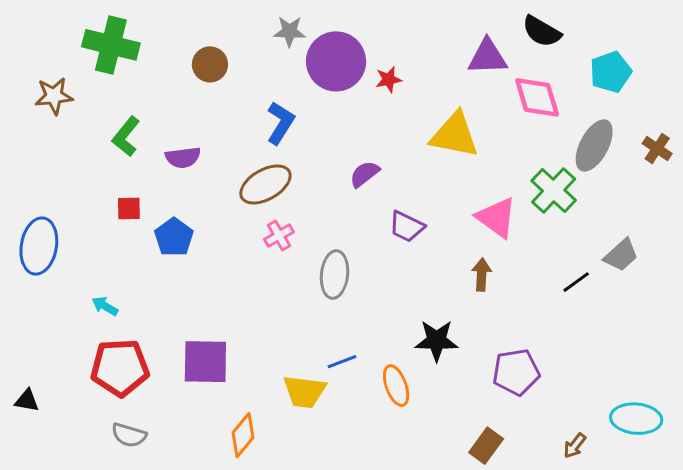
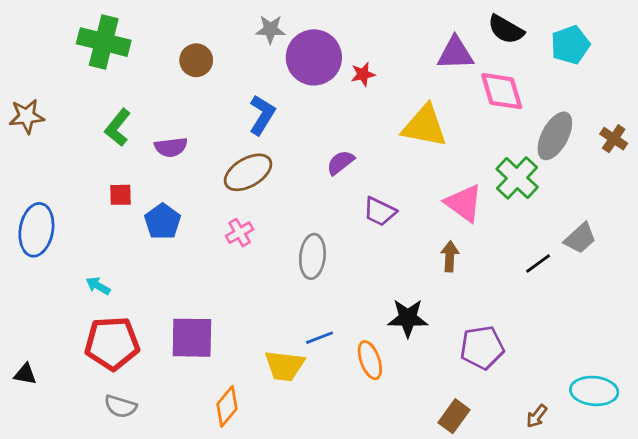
cyan pentagon: (611, 72) -> (570, 45), moved
brown star: (54, 96) -> (27, 116), moved
pink cross: (279, 236) -> (240, 233), moved

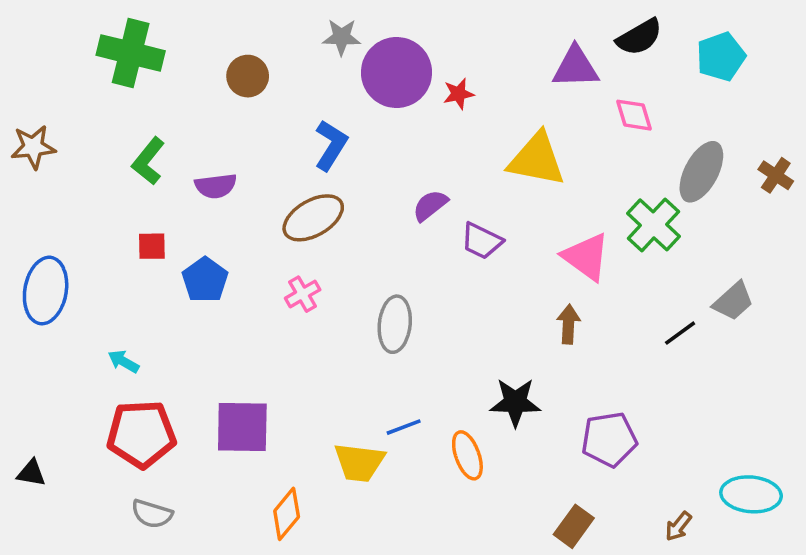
black semicircle: (506, 29) -> (639, 37), turned -60
pink diamond: (502, 91) -> (634, 115), size x0.7
purple trapezoid: (380, 212) -> (482, 241), moved

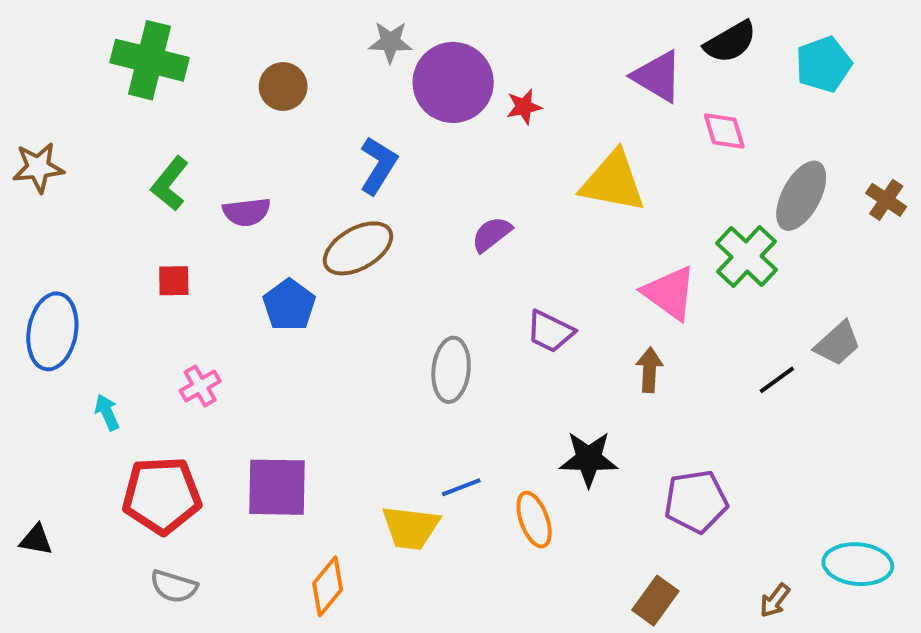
purple triangle: (576, 67) -> (657, 76), turned 33
purple trapezoid: (482, 241) -> (550, 331), moved
blue pentagon: (205, 280) -> (289, 305), moved
pink cross: (303, 294) -> (200, 386), moved
cyan arrow: (124, 361) -> (107, 412), moved, turned 36

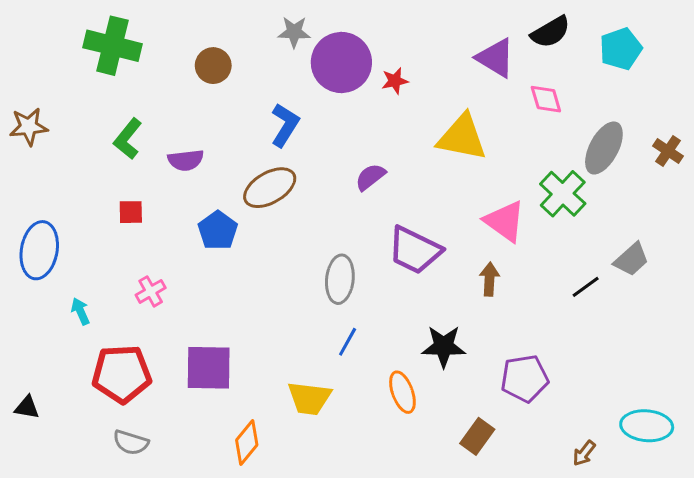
purple trapezoid: (550, 331) -> (415, 250), size x1.5
blue line: (461, 487) -> (348, 342), moved, turned -40
brown rectangle: (655, 601) -> (477, 436), moved

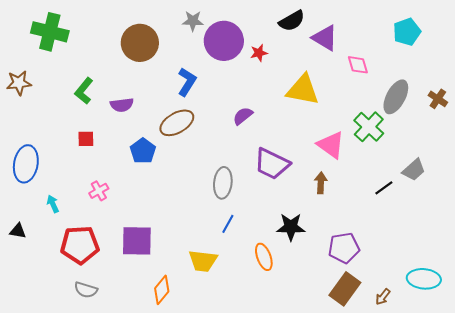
black semicircle: (551, 32) -> (292, 21), moved
green cross: (112, 46) -> (50, 32), moved
brown circle: (213, 66) -> (140, 43), size x1.6
black triangle: (27, 407) -> (18, 231), moved
brown rectangle: (477, 436) -> (345, 289), moved, size x1.4

